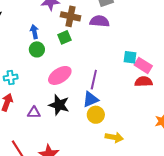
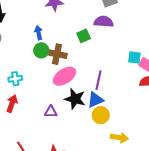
brown cross: (70, 16) -> (57, 54), moved
green square: (64, 37) -> (84, 36), moved
black star: (59, 105) -> (75, 99), moved
purple triangle: (34, 113) -> (51, 112), moved

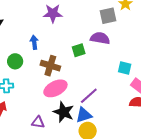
green circle: (41, 50) -> (15, 61), moved
cyan square: (134, 57) -> (125, 68), moved
purple line: (98, 80) -> (89, 96), turned 30

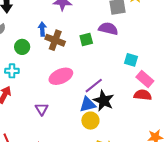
brown cross: (50, 66) -> (55, 40), moved
black star: (64, 112) -> (104, 101), moved
purple triangle: (38, 122) -> (42, 109), turned 48

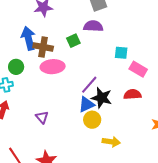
blue arrow: (42, 29) -> (28, 38), size x1.6
green circle: (22, 47) -> (16, 67), moved
pink ellipse: (61, 76) -> (53, 67), moved, turned 30
red semicircle: (143, 95) -> (132, 94), moved

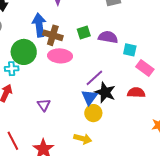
purple semicircle: (93, 26) -> (108, 37), moved
green circle: (16, 67) -> (24, 52), size x1.6
blue triangle: (86, 104) -> (89, 97), turned -36
yellow arrow: (111, 142) -> (83, 139), moved

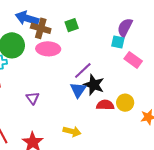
blue arrow: (39, 25) -> (27, 18), turned -65
purple semicircle: (108, 37) -> (125, 27), moved, turned -72
red semicircle: (136, 93) -> (105, 105), moved
yellow circle: (93, 113) -> (125, 103), moved

